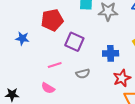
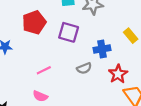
purple square: (74, 42) -> (69, 32), moved
gray semicircle: (83, 74) -> (84, 68), moved

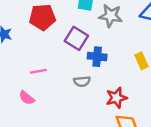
blue cross: (102, 49) -> (97, 57), moved

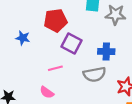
purple square: (76, 38) -> (71, 43), moved
gray semicircle: (82, 81) -> (95, 74), size x1.5

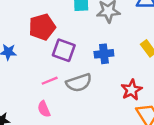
gray semicircle: (95, 74) -> (79, 83), moved
pink semicircle: (47, 92) -> (44, 109), turned 40

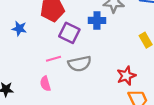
blue cross: (104, 54) -> (97, 20), moved

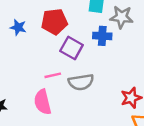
blue star: (19, 28) -> (18, 27), moved
pink semicircle: (45, 84) -> (42, 102), size x1.5

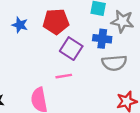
pink line: (53, 75) -> (64, 76), moved
gray semicircle: (81, 82) -> (114, 63), moved

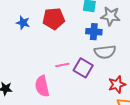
purple square: (71, 49) -> (83, 68), moved

